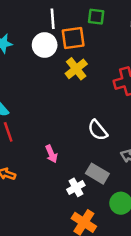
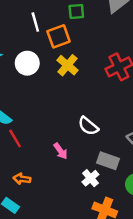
white circle: (45, 45) -> (27, 63), moved
white semicircle: (98, 130) -> (88, 126), moved

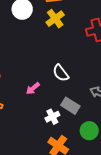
pink arrow: (60, 151) -> (33, 88), turned 72

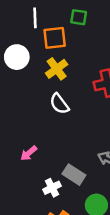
white semicircle: (61, 73) -> (59, 104), moved

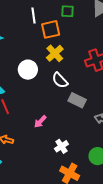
white circle: (17, 57) -> (28, 70), moved
gray rectangle: (74, 175) -> (77, 100), moved

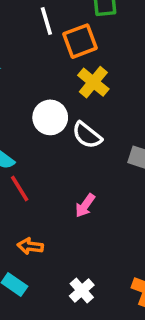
white semicircle: (60, 80) -> (87, 135), moved
white cross: (61, 146) -> (82, 290), moved

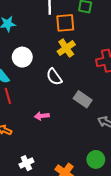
white circle: (50, 117) -> (22, 57), moved
pink arrow: (85, 206) -> (42, 116), turned 32

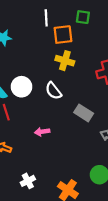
yellow cross: (66, 48) -> (65, 61), turned -36
white circle: (22, 57) -> (21, 87), moved

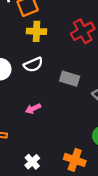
white semicircle: (53, 91) -> (33, 65), turned -60

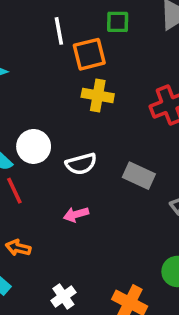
white semicircle: (33, 65) -> (81, 164), moved

